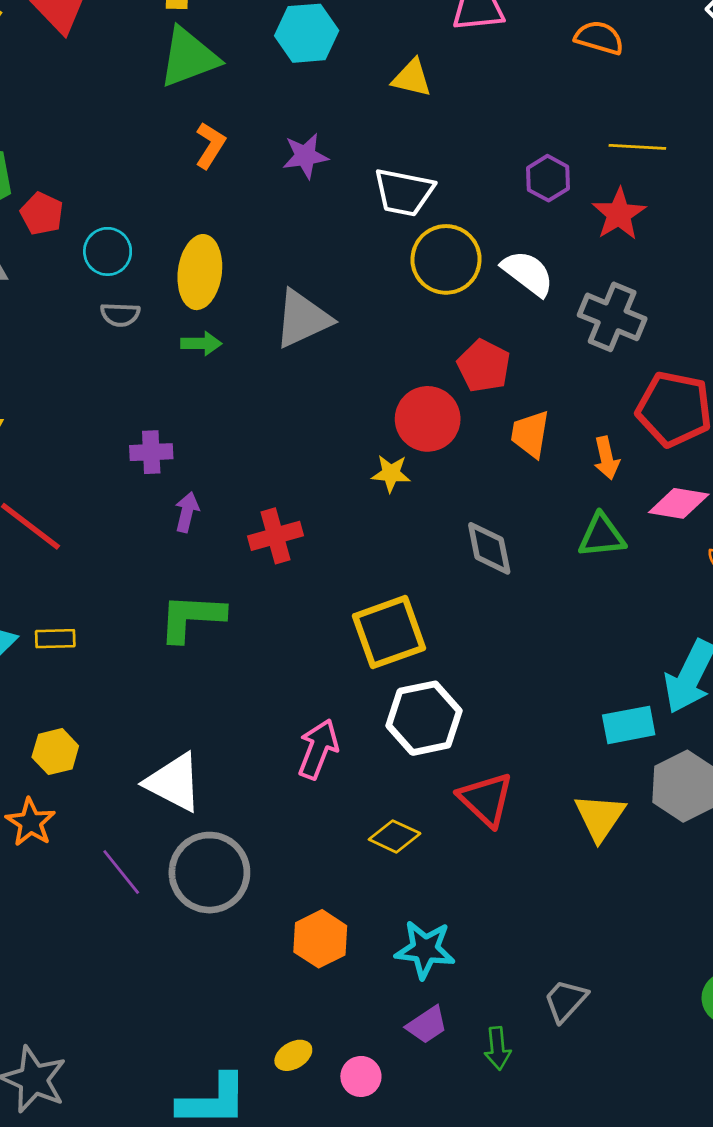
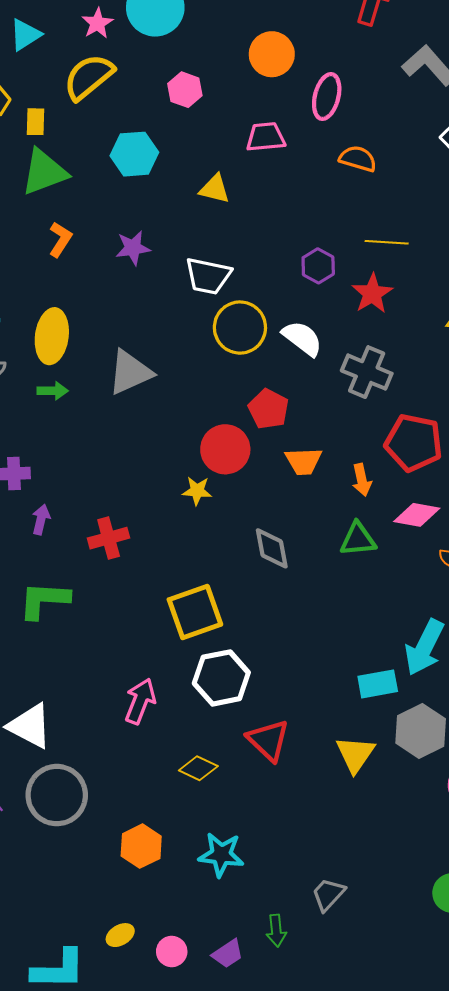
orange trapezoid: (530, 434) -> (304, 461), turned -102
purple trapezoid: (427, 1025) -> (228, 954), moved

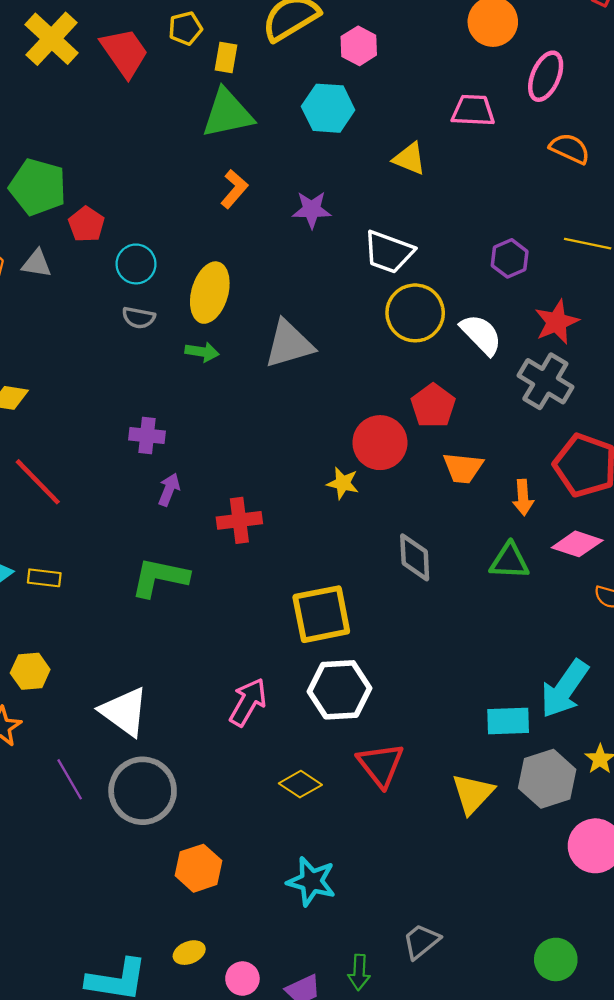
pink hexagon: (185, 90) -> (359, 46), moved
red star: (372, 294) -> (557, 322), moved
orange hexagon: (141, 846) -> (198, 868), moved

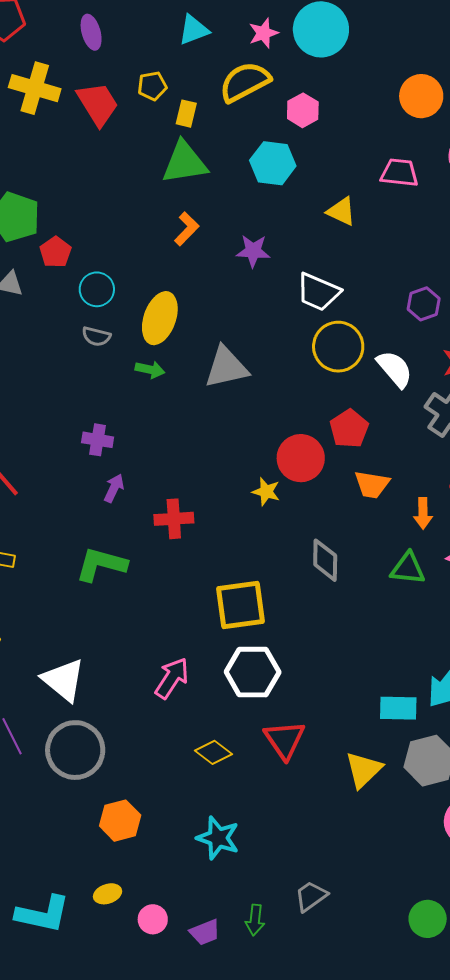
yellow cross: (52, 39) -> (35, 88), turned -30

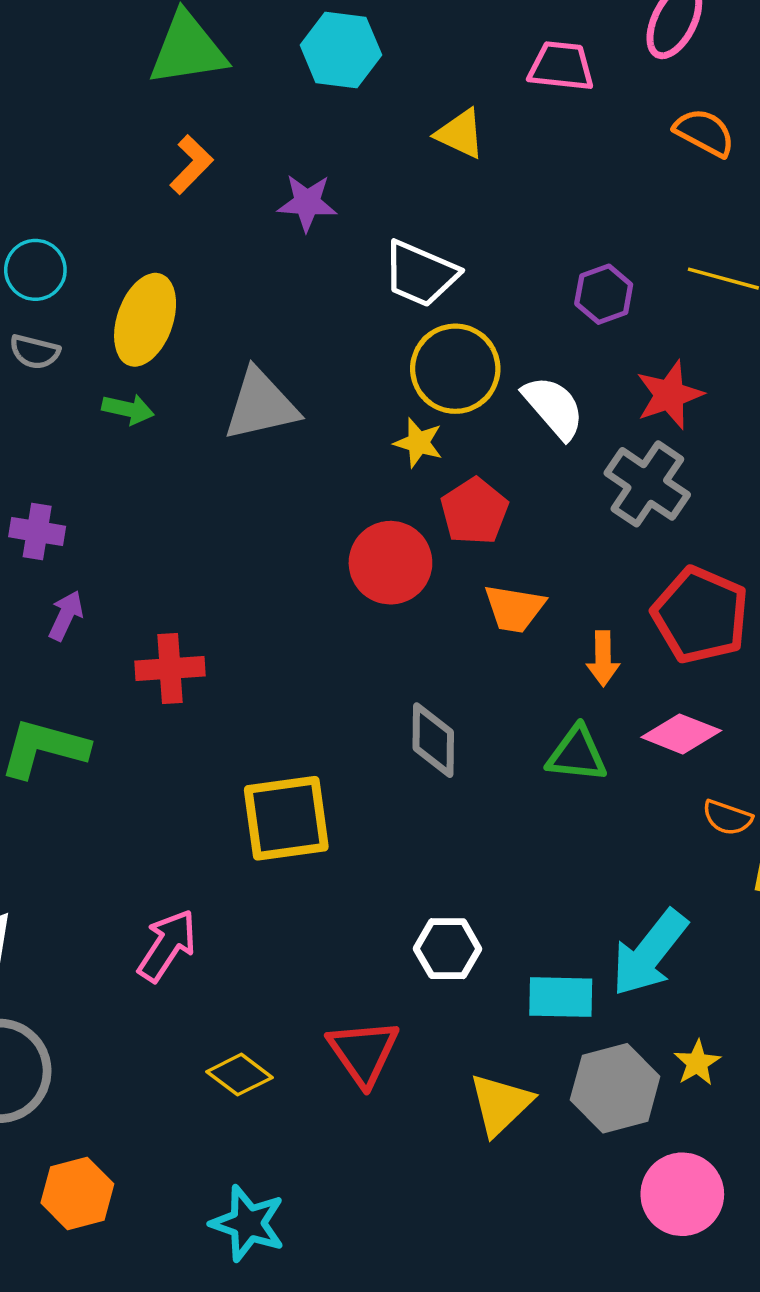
yellow star: (266, 492) -> (418, 443), moved
white hexagon: (253, 672) -> (448, 949), moved, size x0.7

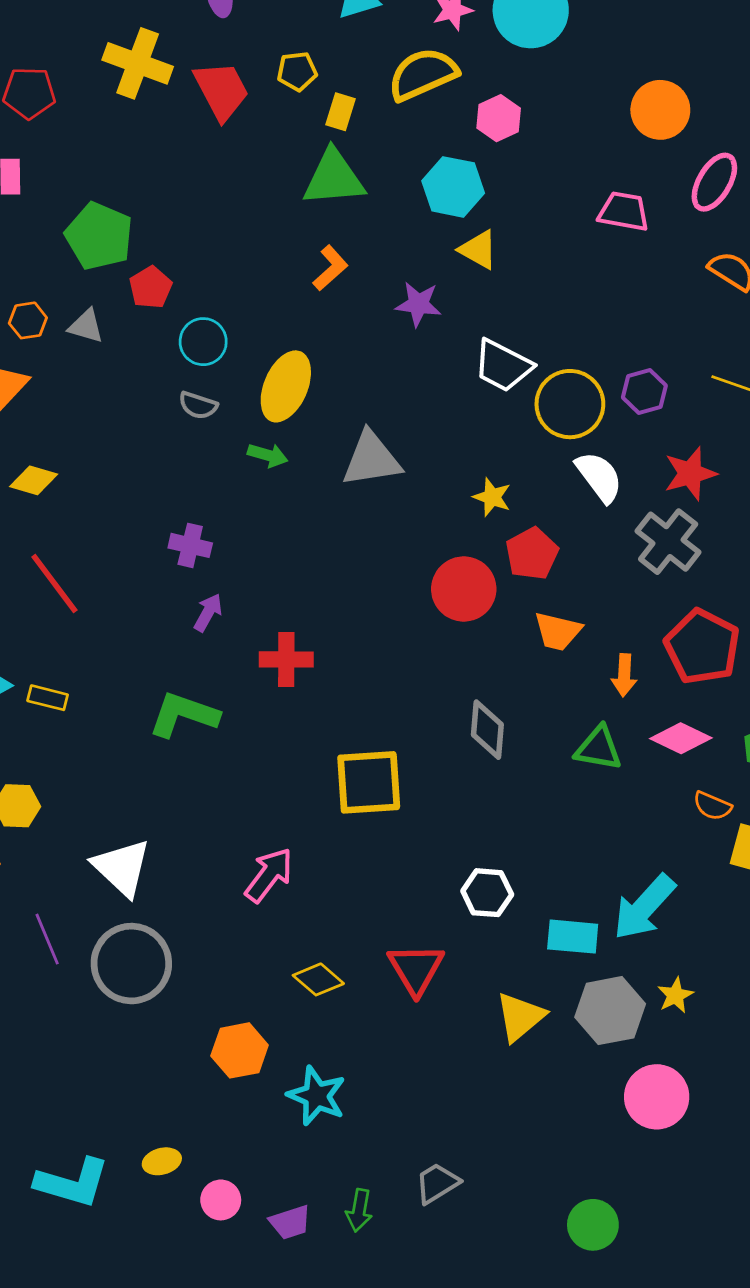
yellow triangle: (460, 134) -> (478, 250), moved
yellow circle: (455, 369) -> (570, 404), moved
orange hexagon: (77, 1193) -> (240, 1050), moved

